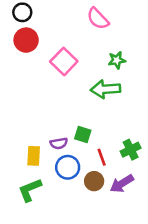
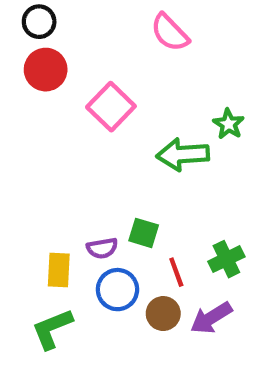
green star: (117, 60) -> (229, 124), moved, turned -30

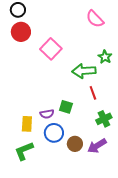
pink semicircle: (170, 33) -> (95, 19), moved
red line: (176, 272) -> (93, 93), moved

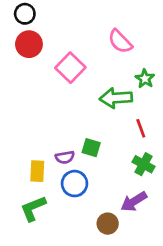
pink semicircle: (95, 19) -> (120, 41), moved
red line: (93, 93) -> (141, 128), moved
green cross: (104, 119) -> (144, 164), turned -35
brown circle: (75, 144) -> (108, 224), moved

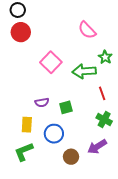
pink square: (70, 68) -> (51, 62), moved
green square: (91, 148) -> (66, 107), turned -32
purple semicircle: (65, 157) -> (42, 102), moved
brown circle: (108, 224) -> (71, 157), moved

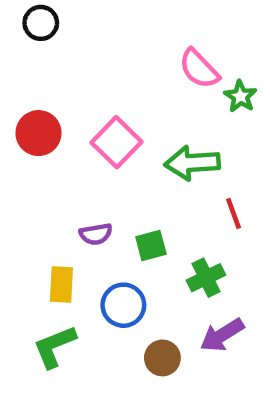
red circle: (21, 32) -> (38, 133), moved
green star: (105, 57) -> (240, 96), moved
green cross: (104, 120) -> (206, 278), moved, turned 35

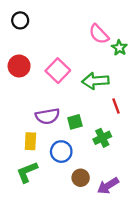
black circle: (41, 23) -> (20, 20), moved
purple semicircle: (96, 234) -> (48, 116), size x1.5
purple arrow: (222, 335) -> (108, 186), moved

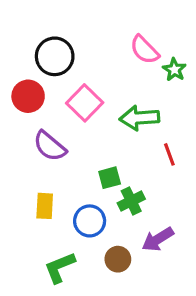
black circle: (20, 20) -> (55, 56), moved, size x1.5
purple semicircle: (48, 116) -> (50, 146), moved, turned 50
green cross: (102, 138) -> (131, 201), moved
green L-shape: (27, 172) -> (60, 267), moved
purple arrow: (108, 186) -> (158, 239), moved

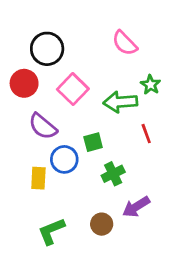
green star: (174, 70) -> (150, 85), moved
green square: (110, 178) -> (93, 142), moved
blue circle: (90, 221) -> (64, 159), moved

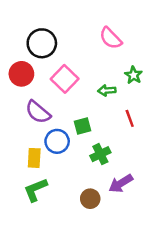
green arrow: (120, 102) -> (107, 90), size x0.6
green L-shape: (51, 231) -> (35, 190), moved

